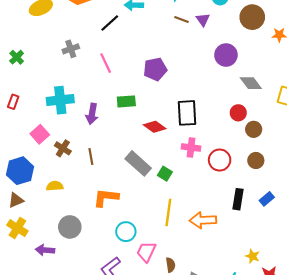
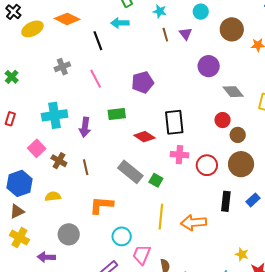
brown line: (182, 20) -> (165, 35), turned 56
black line: (110, 23) -> (98, 41), turned -66
brown circle: (256, 160) -> (241, 164), size x1.6

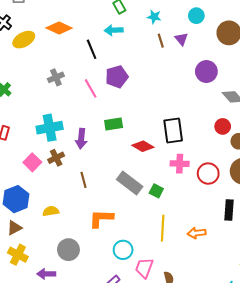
purple pentagon: (143, 82) -> (117, 77), moved
brown cross: (59, 161) -> (56, 158), moved, turned 35
orange arrow: (194, 223) -> (197, 233), size x0.7

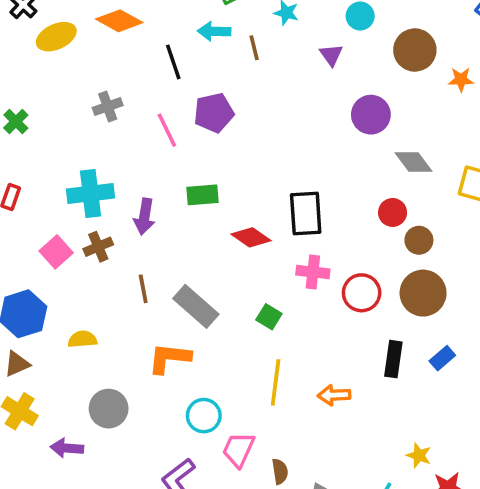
brown line: (161, 41) -> (254, 48), moved
gray rectangle: (130, 183) -> (196, 306), moved

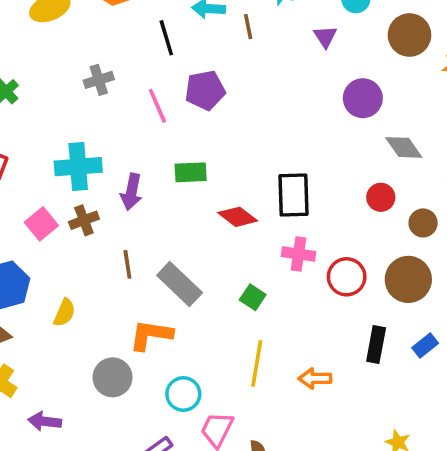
brown circle: (419, 240) -> (423, 223), moved
yellow semicircle: (82, 339) -> (64, 313), turned 116
gray circle: (109, 409) -> (113, 377), moved

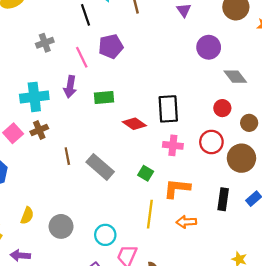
purple arrow: (131, 192) -> (70, 87), moved
red circle: (347, 277) -> (211, 142), moved
yellow semicircle: (64, 313) -> (27, 216), moved
orange L-shape: (151, 335) -> (177, 188), moved

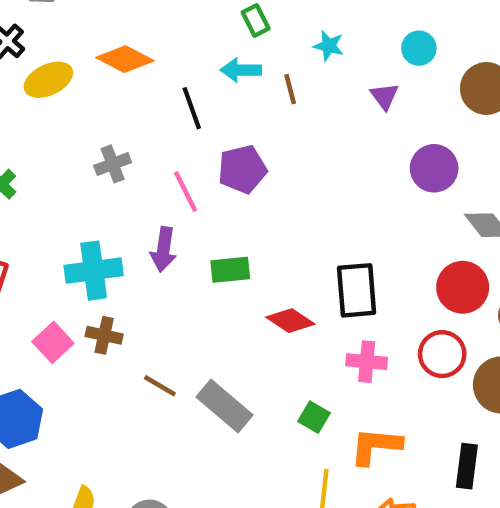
red circle: (222, 108) -> (463, 287), size x1.5
brown cross: (39, 130) -> (104, 335), turned 36
brown line: (67, 156) -> (160, 386), turned -48

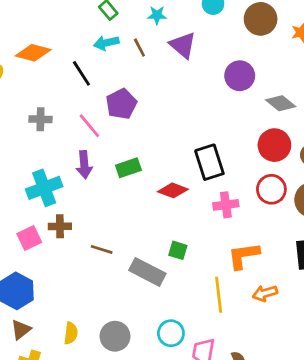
purple triangle: (384, 96) -> (183, 45), moved, size x1.5
gray cross: (113, 164) -> (41, 119), turned 35
pink square: (53, 342) -> (29, 238), turned 30
gray rectangle: (224, 406) -> (147, 272), moved
green square: (314, 417) -> (178, 250), moved

